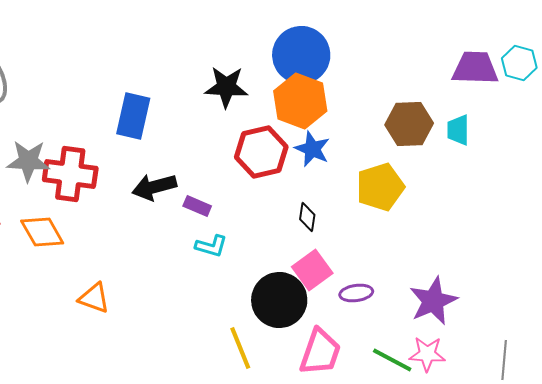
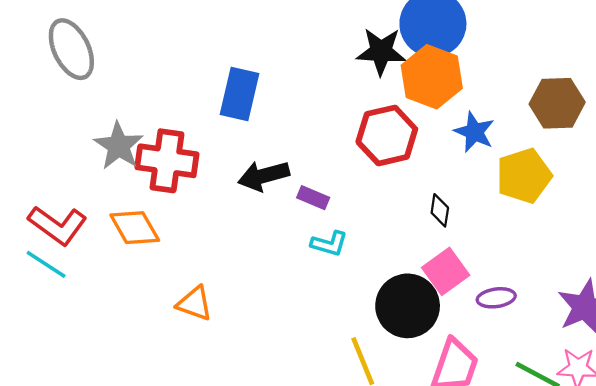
black star: (226, 87) -> (381, 51), moved
blue star: (312, 149) -> (474, 132), moved
gray star: (28, 161) -> (119, 146), turned 30

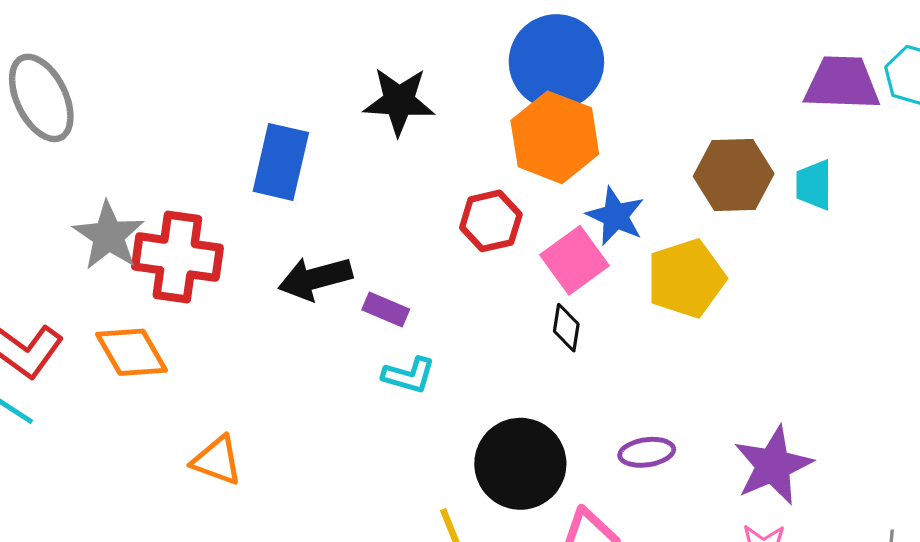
black star: (381, 51) -> (399, 101), moved
red hexagon: (387, 135) -> (491, 221), size x0.7
pink square: (446, 271) -> (574, 260), moved

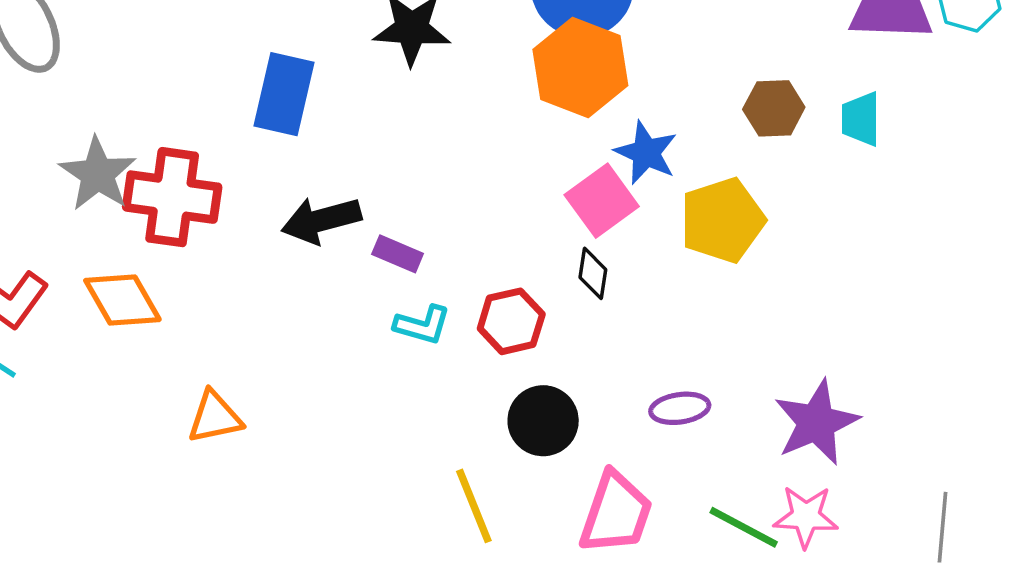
brown hexagon: (734, 175) -> (774, 108), size x0.7
red hexagon: (491, 221) -> (511, 321), moved
orange triangle: (217, 461) -> (215, 417), turned -32
black circle: (520, 464) -> (543, 421), size x0.7

